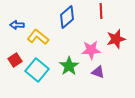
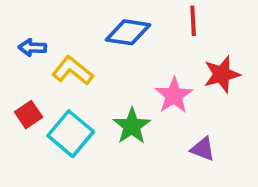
blue diamond: (67, 17) -> (128, 32), turned 50
pink star: (91, 50) -> (174, 95), turned -30
purple triangle: (98, 72) -> (203, 149), moved

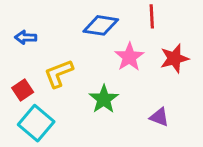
yellow L-shape: (73, 71) -> (59, 74), moved, turned -60
pink star: (174, 95) -> (129, 57), moved
cyan square: (71, 134) -> (36, 123), moved

